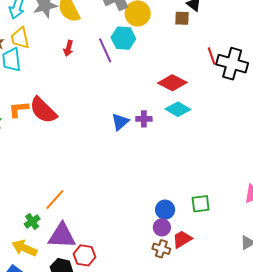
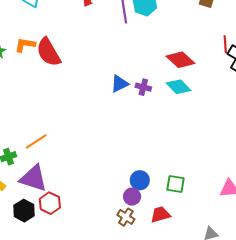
red trapezoid: (182, 239) -> (160, 215), moved

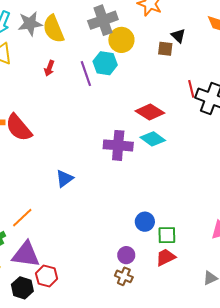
blue triangle: (120, 84) -> (64, 178), moved
purple cross: (143, 87) -> (118, 145), size x1.8
blue circle: (140, 180) -> (145, 222), moved
red trapezoid: (160, 215) -> (166, 257), moved

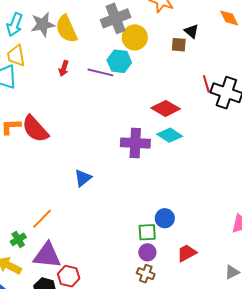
purple line: (86, 74) -> (100, 72), turned -55
green square: (167, 235) -> (147, 232), moved

